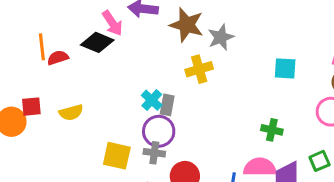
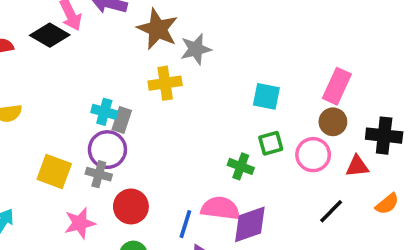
cyan cross: (152, 100) -> (104, 112), turned -35
green square: (320, 161) -> (271, 143), moved

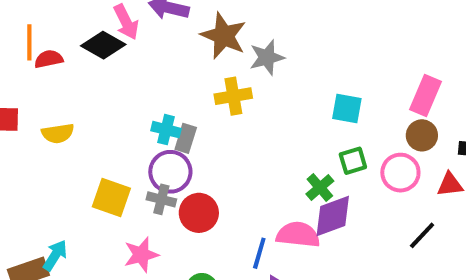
green cross: (241, 166) -> (320, 187), turned 30
red circle: (131, 207) -> (199, 213), moved
purple diamond: (250, 224) -> (333, 216), moved

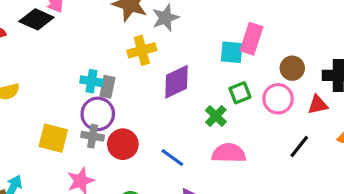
pink rectangle: (425, 96) -> (251, 39), moved
purple diamond: (333, 216) -> (176, 82), moved
pink semicircle: (298, 235) -> (229, 153), moved
blue line: (259, 253) -> (172, 157), moved, turned -65

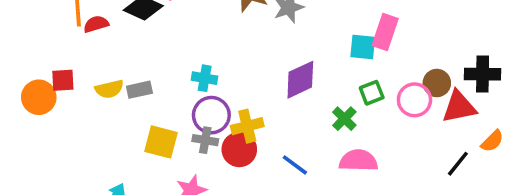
yellow cross: (142, 50) -> (247, 126), moved
brown circle: (292, 68) -> (437, 83), moved
gray rectangle: (107, 87) -> (139, 90), moved, turned 65
red triangle: (318, 105) -> (459, 107), size x1.5
black line: (299, 147) -> (458, 164), moved

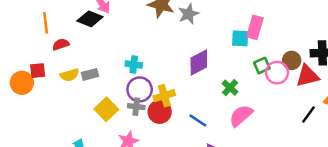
red semicircle: (96, 24) -> (61, 44), moved
green square: (372, 93) -> (262, 65), moved
yellow square: (161, 142) -> (106, 109), turned 35
pink semicircle: (358, 161) -> (241, 116), turned -40

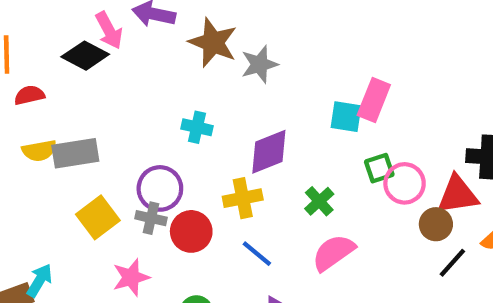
brown circle: (292, 60) -> (436, 224), moved
cyan cross: (134, 65) -> (197, 127), moved
gray rectangle: (90, 74) -> (75, 153), size x1.5
yellow cross: (164, 96) -> (243, 198), moved

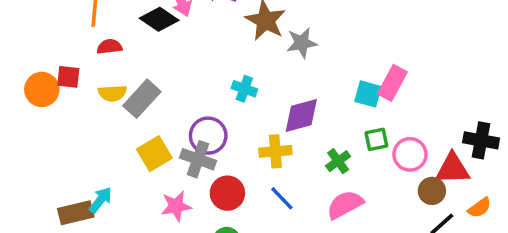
gray rectangle: (75, 153) -> (142, 99), turned -45
green square: (379, 168) -> (376, 139), moved
gray cross: (151, 218) -> (198, 159), size x1.4
red circle: (191, 231) -> (227, 193), moved

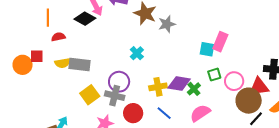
cyan cross: (244, 89) -> (137, 53), turned 32
gray rectangle: (142, 99) -> (80, 65), turned 60
purple diamond: (301, 116) -> (179, 83), moved, turned 30
brown circle: (432, 191) -> (249, 101), size x1.6

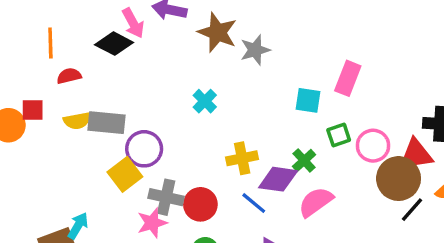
cyan square: (207, 49) -> (308, 100), moved
purple circle: (119, 82) -> (144, 149), moved
purple diamond: (179, 83) -> (278, 179), moved
gray cross: (115, 96) -> (166, 197), moved

